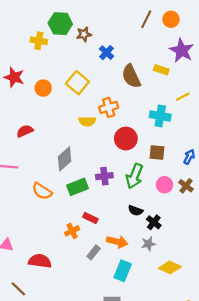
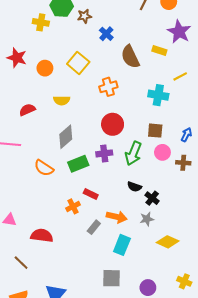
yellow semicircle: (87, 121) -> (62, 100), moved
red circle: (126, 139) -> (113, 124), moved
pink circle: (165, 185) -> (162, 152), moved
brown cross: (186, 186) -> (183, 163), turned -32

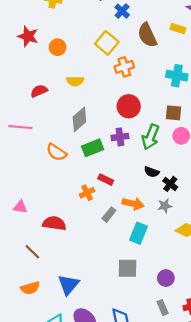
yellow square: (78, 63) -> (107, 43), moved

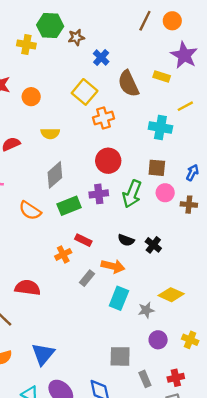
black semicircle: (152, 172) -> (126, 240), moved
gray star: (165, 206) -> (146, 310), moved
gray square: (128, 268) -> (120, 356), moved
purple circle: (166, 278) -> (158, 340), moved

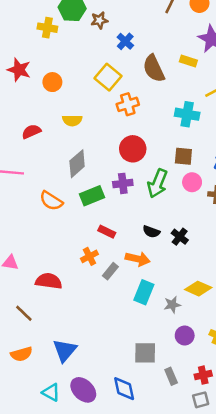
orange cross: (63, 254) -> (89, 256), moved

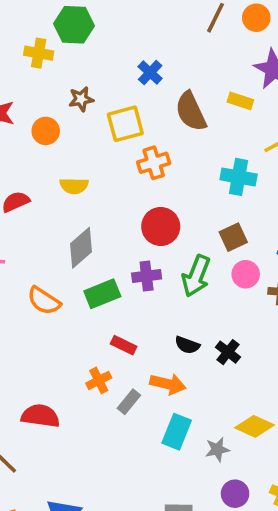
brown star: (99, 20) -> (81, 99), moved
yellow square: (108, 77) -> (125, 124), turned 35
brown square: (183, 156) -> (233, 237), turned -30

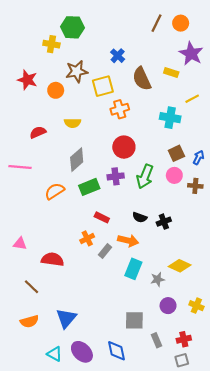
brown star: (81, 99) -> (77, 71), size x1.5
brown square: (233, 237) -> (176, 153), moved
orange semicircle: (44, 301) -> (55, 191), turned 114
black cross: (228, 352) -> (164, 222), turned 32

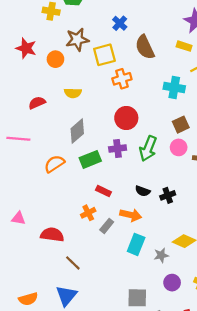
yellow rectangle: (171, 72) -> (184, 46), moved
brown line: (32, 287) -> (73, 263), moved

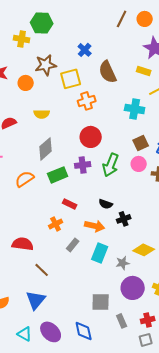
black cross: (168, 195) -> (124, 219), moved
gray rectangle: (107, 226) -> (73, 245), moved
purple circle: (172, 283) -> (133, 288), size x1.5

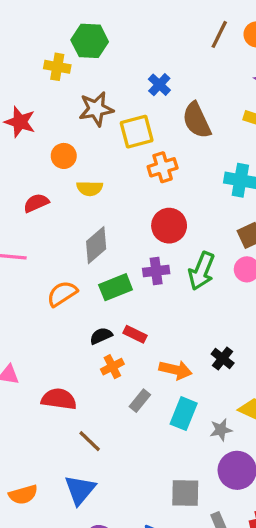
orange circle: (26, 83) -> (64, 156), moved
black semicircle: (106, 204) -> (101, 336), moved, turned 136
black cross: (124, 219) -> (223, 359), turned -32

